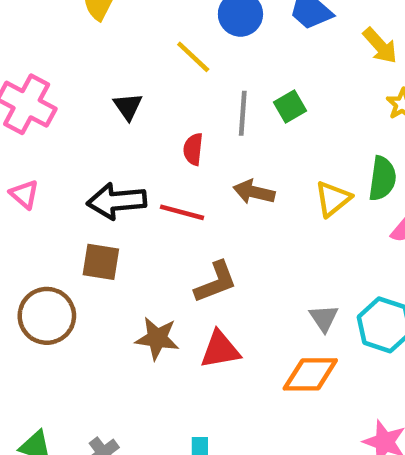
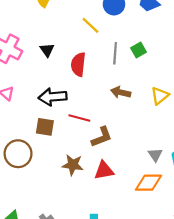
black triangle: (128, 106) -> (47, 50), moved
red semicircle: (193, 149) -> (78, 64), moved, size x1.5
red line: (182, 212) -> (79, 118), moved

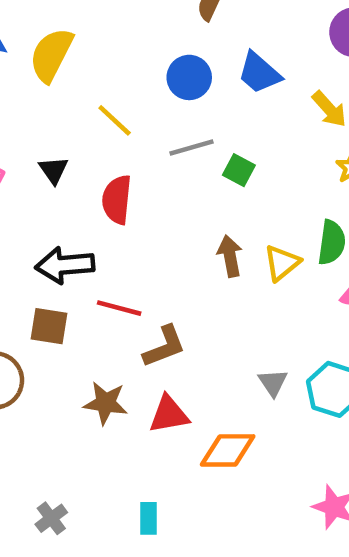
yellow line: (91, 25) -> (115, 120), moved
green square: (139, 50) -> (239, 170), turned -32
gray line: (115, 53) -> (191, 148), moved, turned 70
brown arrow: (121, 92) -> (230, 256), moved, turned 66
orange diamond: (149, 183) -> (228, 450), moved

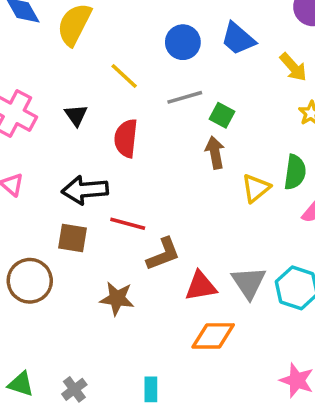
brown arrow: (230, 256) -> (215, 153), moved
gray triangle: (273, 383) -> (249, 283), size x1.5
red triangle: (169, 414) -> (201, 286), moved

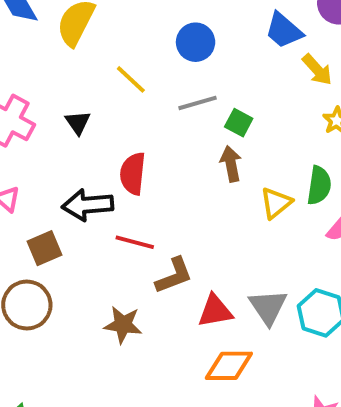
blue trapezoid: (238, 39) -> (284, 30), moved
red semicircle: (126, 138) -> (133, 174), moved
brown square: (72, 238) -> (44, 248), moved, turned -32

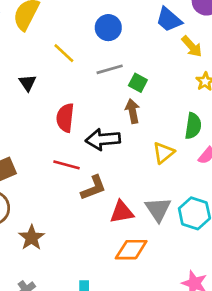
yellow triangle: (276, 203) -> (163, 153), moved
black arrow: (88, 205) -> (103, 139), moved
brown star: (123, 325) -> (32, 238), moved, turned 30

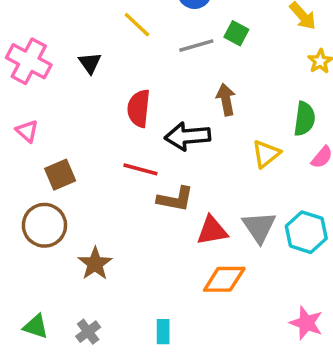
green square: (138, 83) -> (236, 33), moved
brown L-shape: (93, 188) -> (175, 199), turned 32

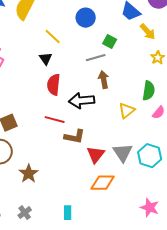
gray line: (196, 46) -> (96, 58), moved
black triangle: (90, 63) -> (46, 59), moved
red triangle: (212, 230) -> (96, 155), turned -42

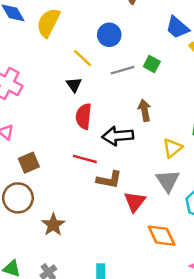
blue circle: (86, 18) -> (109, 35), moved
gray line: (96, 58) -> (123, 70), moved
gray triangle: (123, 153) -> (168, 181), moved
orange diamond: (103, 183) -> (162, 236), moved, turned 65

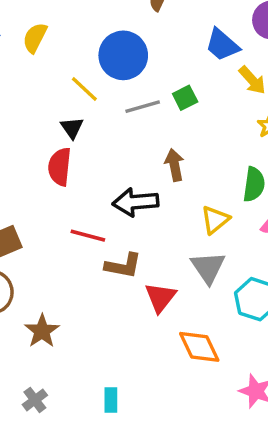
yellow semicircle: (48, 23) -> (35, 38), size x0.7
blue circle: (109, 35) -> (123, 55), size x1.4
green square: (152, 64) -> (185, 98), turned 35
red semicircle: (84, 116) -> (60, 167), moved

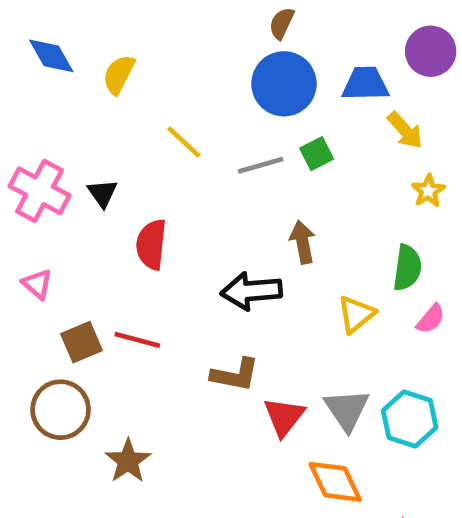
blue trapezoid: (222, 45) -> (365, 84), turned 138
blue circle: (123, 55) -> (284, 84), moved
black triangle: (72, 128) -> (102, 193), moved
red line: (88, 236) -> (137, 340), moved
gray triangle: (208, 267) -> (347, 410), moved

